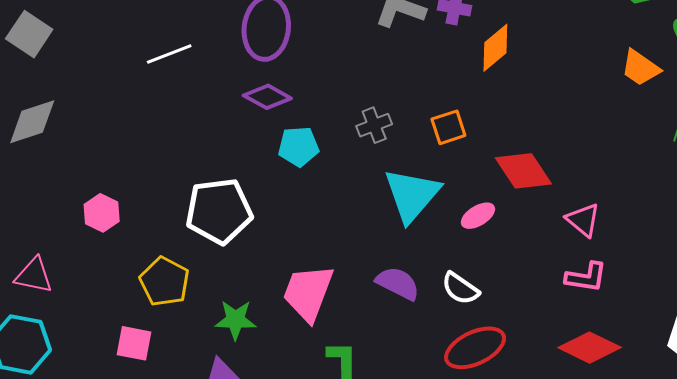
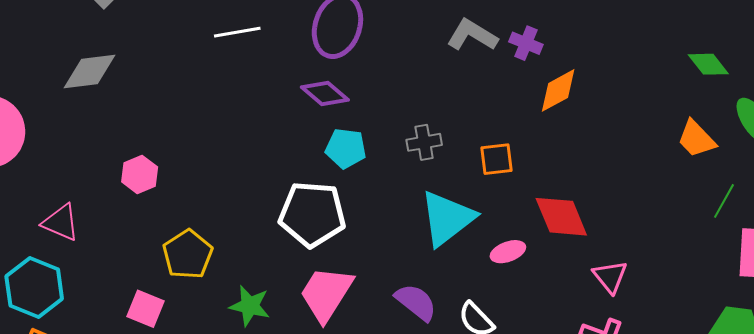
white pentagon: (219, 211) -> (312, 214), moved

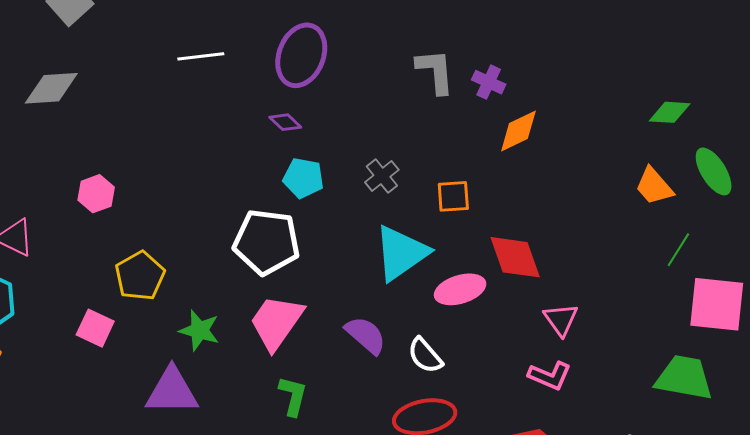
gray L-shape: (472, 35) -> (435, 71), turned 51
green diamond: (708, 64) -> (670, 112), turned -51
purple diamond: (325, 94) -> (285, 122), size x0.7
gray cross: (424, 142) -> (382, 176), turned -32
pink ellipse: (508, 252) -> (460, 289), size x1.4

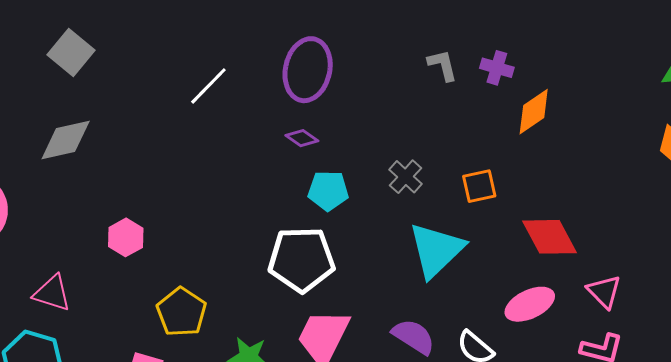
white line: (201, 56) -> (208, 86), turned -30
gray L-shape: (435, 71) -> (443, 65), size x0.7
pink ellipse: (460, 289) -> (530, 304), moved

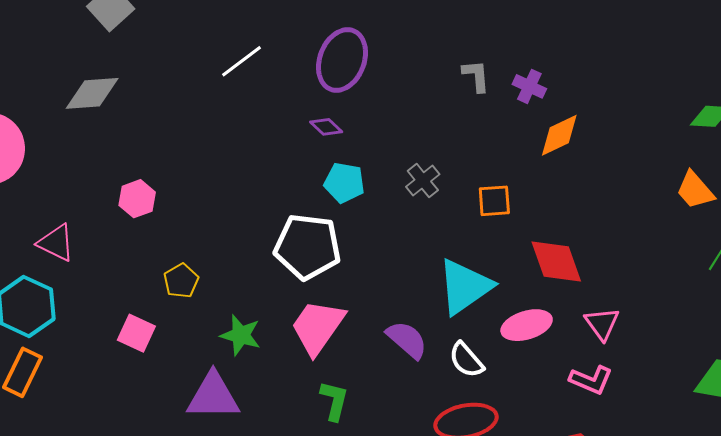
cyan triangle: (436, 250) -> (465, 287), moved
yellow pentagon: (182, 312) -> (181, 281), size x0.7

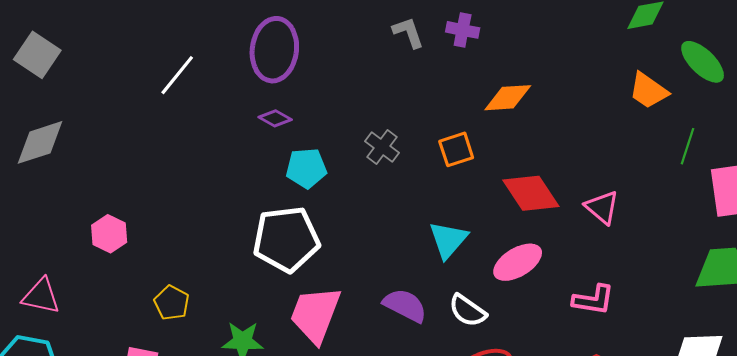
orange diamond: (559, 135) -> (508, 98), moved, turned 36
cyan triangle: (465, 287) -> (448, 240), size x0.7
pink triangle: (602, 324) -> (602, 207), moved

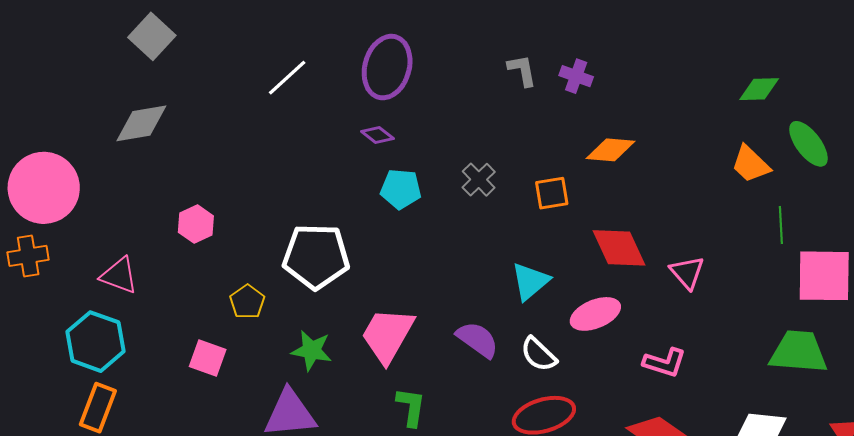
green line: (688, 146) -> (781, 225), turned -30
white pentagon: (286, 239) -> (316, 256), moved

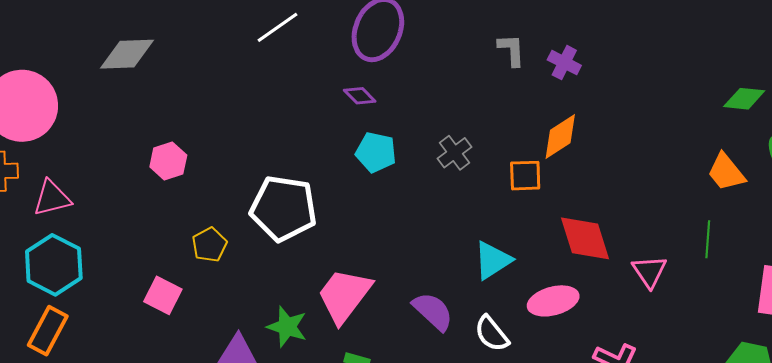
orange diamond: (611, 150) -> (560, 137), moved, turned -45
green line: (781, 225) -> (708, 239), moved
pink triangle: (119, 275) -> (52, 198), moved, turned -42
green star: (312, 350) -> (287, 327), moved

